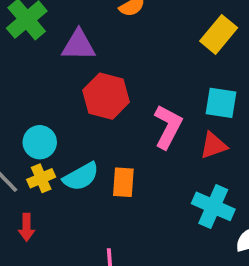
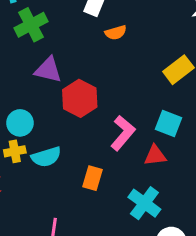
purple triangle: (79, 45) -> (48, 70), moved
orange rectangle: (123, 182) -> (93, 178), moved

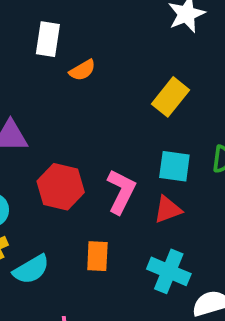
red hexagon: (80, 98) -> (61, 187), moved
cyan semicircle: (46, 157) -> (31, 269), moved

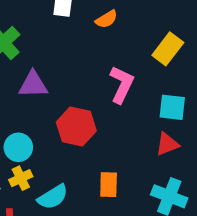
orange semicircle: (82, 70) -> (106, 19), moved
pink L-shape: (121, 192) -> (122, 84), moved

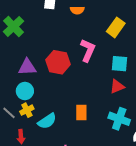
orange semicircle: (106, 19) -> (77, 10), turned 32
purple triangle: (33, 85) -> (27, 67), moved
red hexagon: (76, 127) -> (58, 62), moved

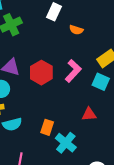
cyan square: (120, 64) -> (101, 82), moved
cyan cross: (119, 119) -> (66, 143), moved

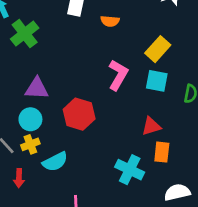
red hexagon: (41, 73) -> (79, 114), moved
orange rectangle: (47, 127) -> (162, 152), moved

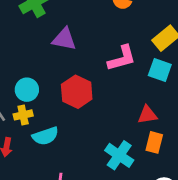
pink L-shape: (118, 75) -> (122, 58), turned 36
purple triangle: (37, 88) -> (64, 39), moved

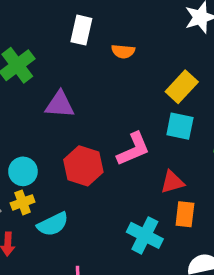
pink L-shape: (122, 58) -> (133, 149), moved

